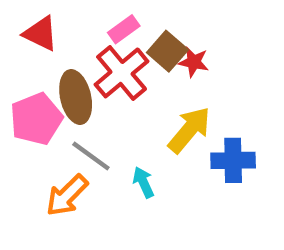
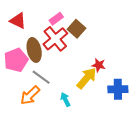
red star: (194, 62) -> (99, 65), moved
yellow arrow: (189, 130) -> (87, 78), moved
blue cross: (233, 160) -> (118, 89), moved
cyan arrow: (143, 182) -> (65, 99), moved

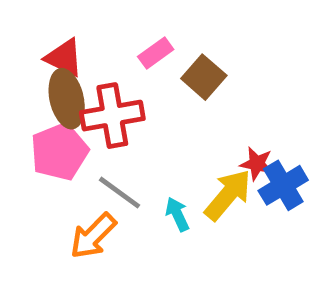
red cross: (55, 39) -> (112, 116), moved, turned 30
brown ellipse: (34, 50) -> (67, 99), moved
blue cross: (118, 89) -> (283, 185), moved, turned -30
cyan arrow: (65, 99) -> (177, 214), moved

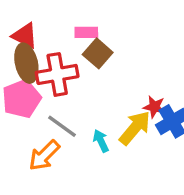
pink rectangle: (156, 53) -> (86, 32), turned 35
brown square: (204, 77) -> (98, 53), moved

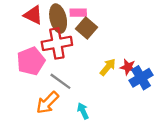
brown ellipse: (26, 63) -> (58, 18), moved
yellow arrow: (135, 128) -> (108, 67), moved, size x0.7
cyan arrow: (101, 141) -> (83, 111), moved

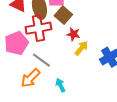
red star: (128, 67) -> (73, 34), moved

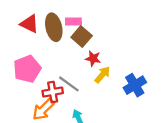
red cross: (38, 28) -> (53, 92), moved, size x0.7
gray line: (41, 60) -> (69, 84), moved

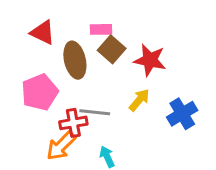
brown ellipse: (54, 27) -> (75, 60), moved
red star: (93, 58) -> (150, 60), moved, size x1.5
gray line: (69, 84) -> (95, 112), turned -30

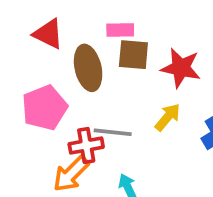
brown square: (112, 49) -> (133, 55), turned -36

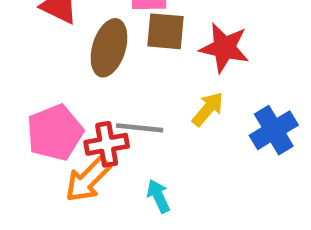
brown ellipse: (88, 68) -> (109, 48), turned 30
pink pentagon: (45, 108) -> (55, 133), moved

